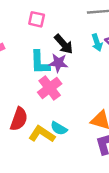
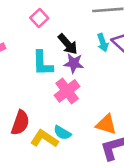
pink square: (37, 19) -> (39, 18), turned 35
purple star: (58, 63) -> (74, 63), moved
pink cross: (50, 88) -> (67, 91), moved

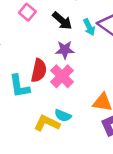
black arrow: (68, 44) -> (62, 21), moved
cyan L-shape: (42, 63) -> (19, 86), moved
red semicircle: (20, 123) -> (39, 70), moved

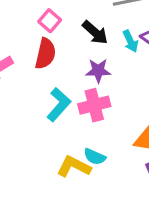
red semicircle: (39, 70) -> (45, 54), moved
pink cross: (62, 76) -> (94, 105), turned 30
cyan L-shape: (19, 86) -> (59, 105), moved, turned -130

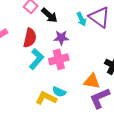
black arrow: (95, 32) -> (49, 15), moved
red semicircle: (45, 54) -> (30, 38), moved

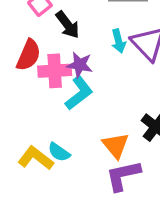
cyan L-shape: (36, 59) -> (79, 93), moved
pink cross: (59, 59) -> (55, 71), moved
orange triangle: (92, 81) -> (116, 145), turned 30

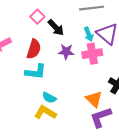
pink cross: (55, 71) -> (92, 54), moved
cyan L-shape: (79, 93) -> (36, 72), moved, turned 50
cyan semicircle: (59, 152) -> (49, 98), moved

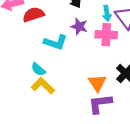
red semicircle: (34, 49) -> (33, 15), moved, turned -138
cyan L-shape: (36, 72) -> (56, 42), moved
cyan semicircle: (49, 98) -> (38, 69), moved

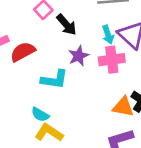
purple star: (79, 26) -> (79, 56), turned -30
orange triangle: (97, 83) -> (123, 107), moved, turned -36

